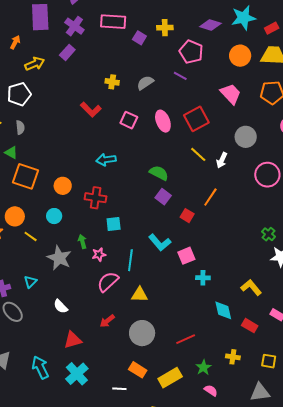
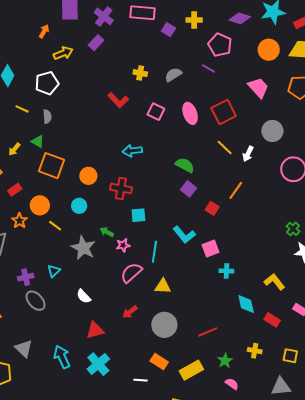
green arrow: (82, 241) -> (107, 232), turned -48

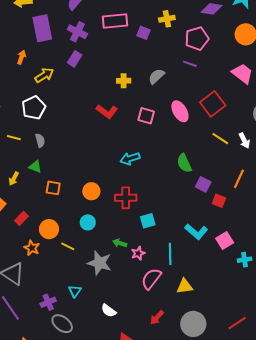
pink pentagon: (220, 45) -> (197, 39), turned -30
white arrow: (248, 154) -> (244, 141), turned -42
green semicircle: (185, 165) -> (184, 163), turned -132
orange square: (51, 166) -> (53, 188), size x0.6
purple square: (189, 189) -> (203, 184), moved

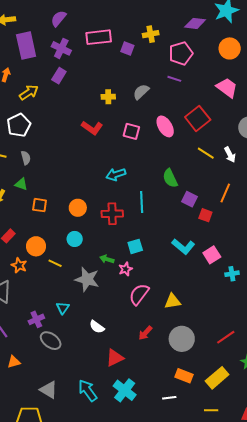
cyan square: (148, 221) -> (135, 246), moved
cyan line: (170, 254) -> (142, 202), moved

